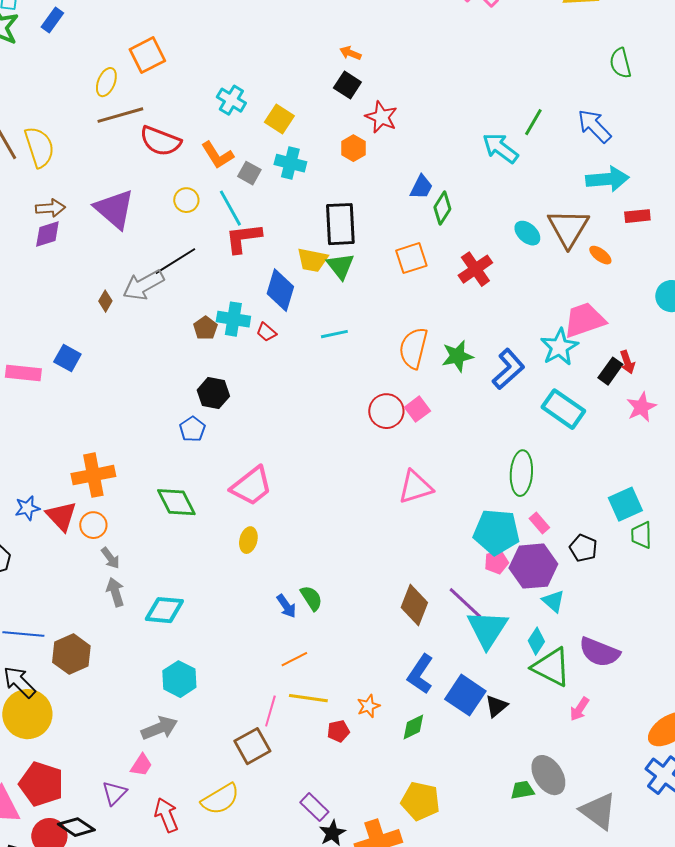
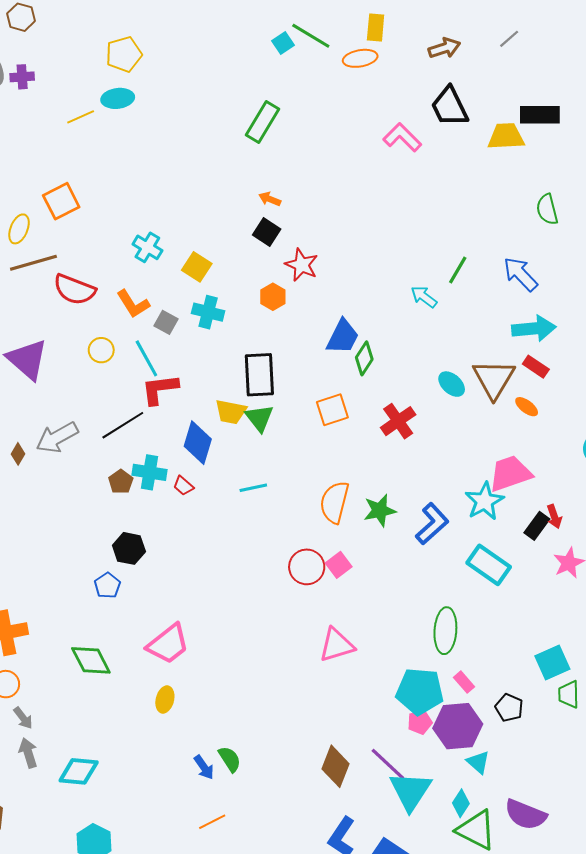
cyan arrow: (500, 148) -> (424, 297), size x0.7
blue trapezoid: (421, 187) -> (343, 337), size x1.4
red rectangle: (637, 216) -> (536, 367), moved, turned 40
black line: (175, 261) -> (123, 425), moved

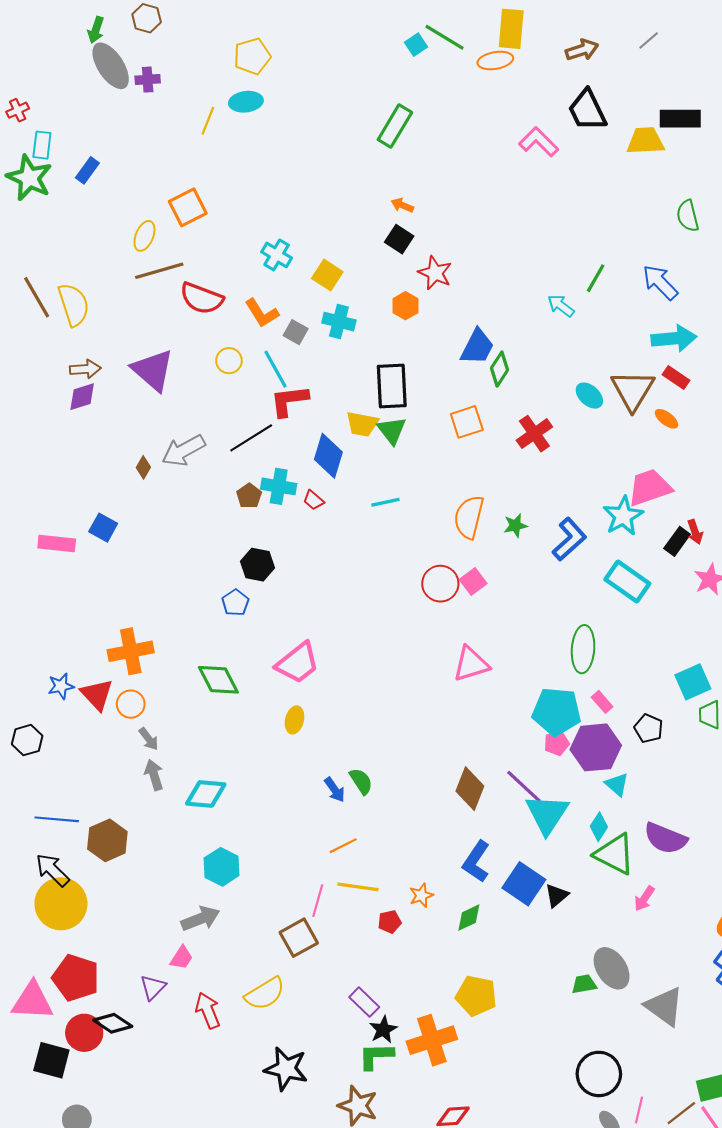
yellow rectangle: (376, 28) -> (511, 29), size x1.4
yellow line: (81, 117) -> (208, 121), turned -44
green star: (380, 510) -> (515, 526), size x0.7

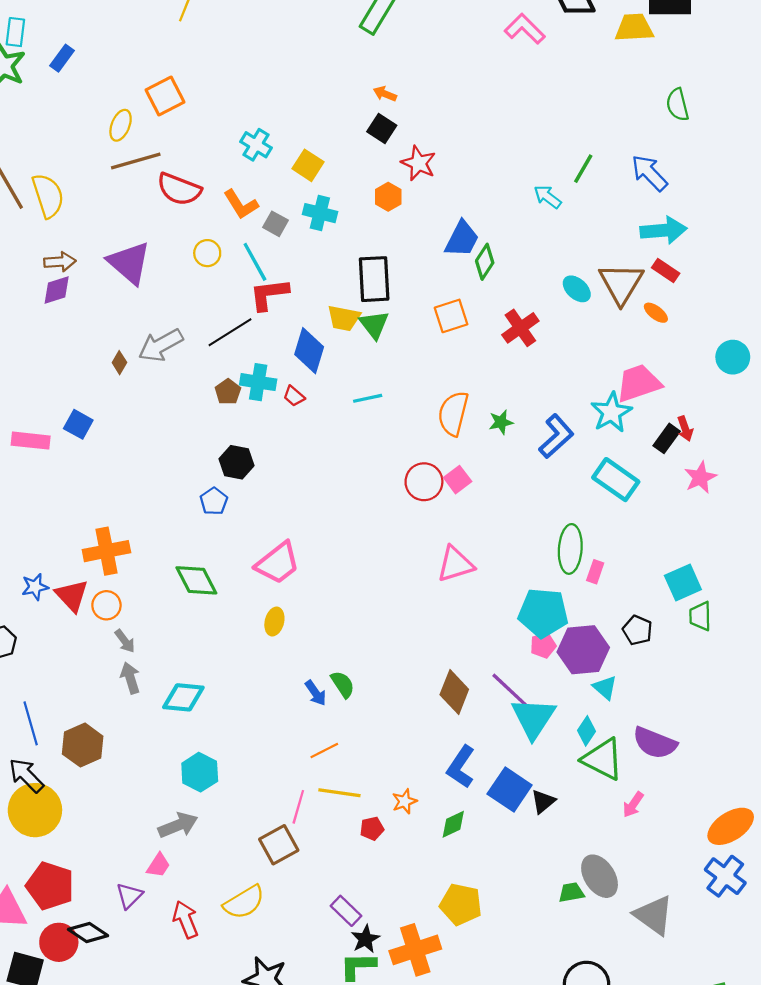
pink rectangle: (602, 702) -> (595, 572), moved, turned 60
blue line: (57, 819) -> (31, 723), turned 69

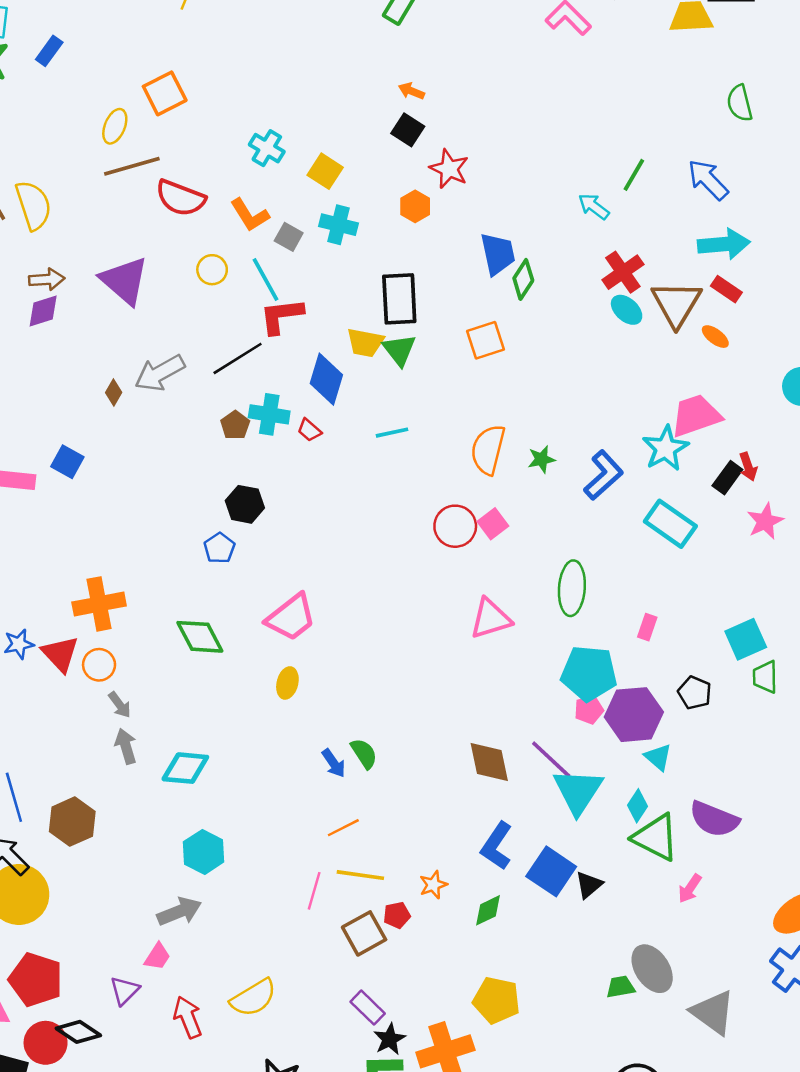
blue trapezoid: (462, 239) -> (498, 254), turned -39
red cross: (520, 328) -> (623, 272), moved
green ellipse: (570, 549) -> (572, 588), moved
brown diamond: (454, 692) -> (489, 762), turned -33
brown square: (279, 845) -> (364, 933), moved

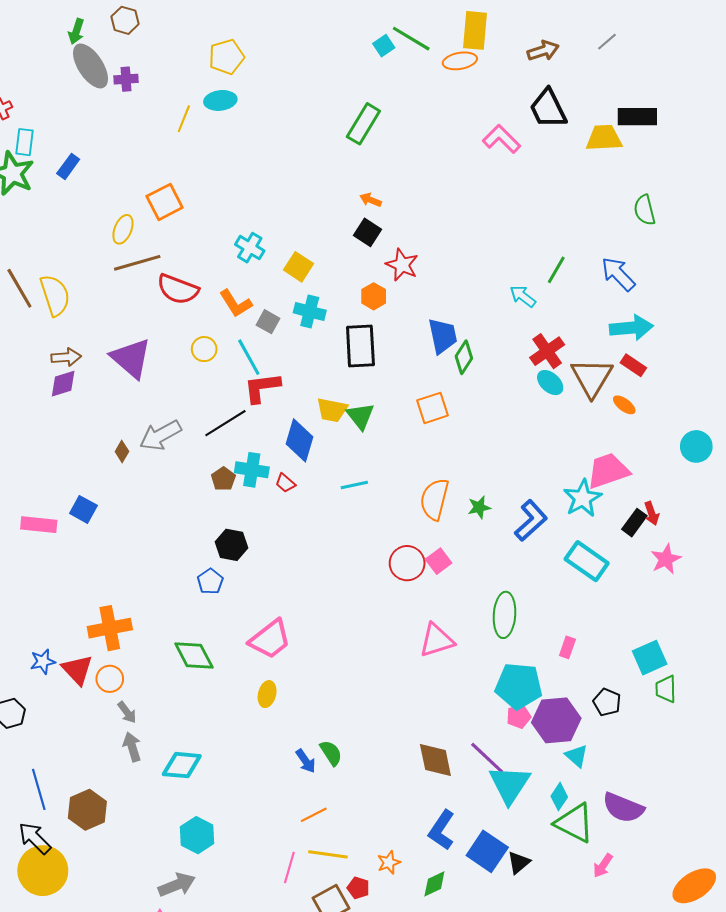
black rectangle: (399, 299) -> (360, 346), moved
red pentagon: (397, 915) -> (358, 888), turned 30

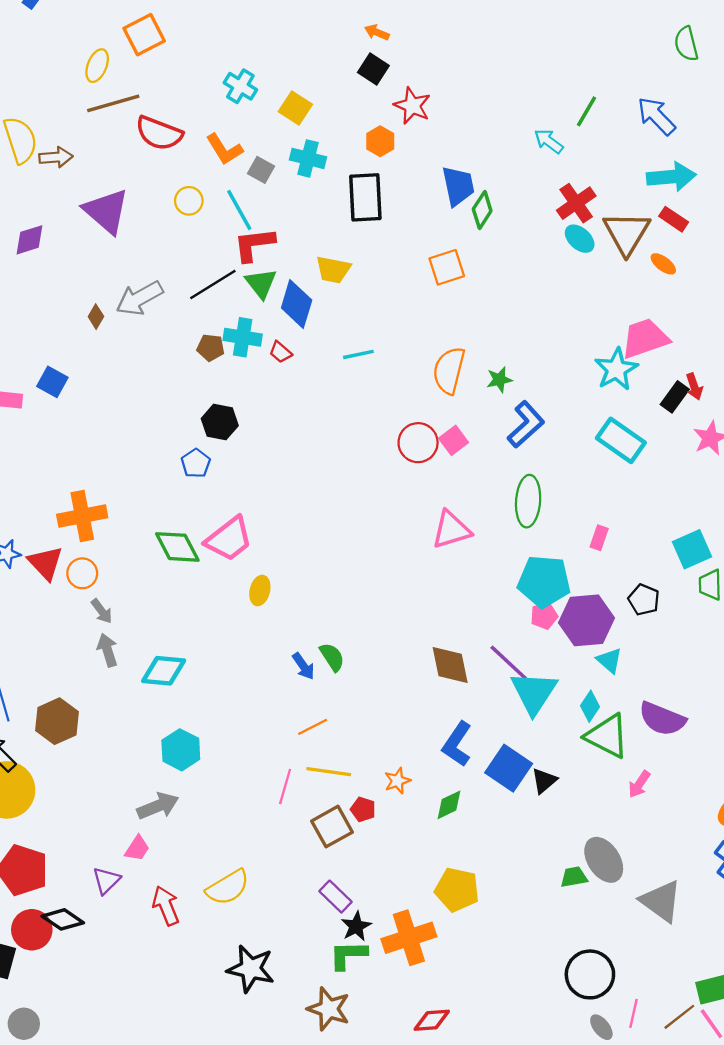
brown arrow: (66, 357) -> (56, 157), moved
green triangle: (360, 416) -> (261, 283), moved
brown pentagon: (223, 479) -> (211, 348), turned -30
blue L-shape: (531, 521) -> (526, 424), moved
pink trapezoid: (270, 639) -> (229, 539), moved

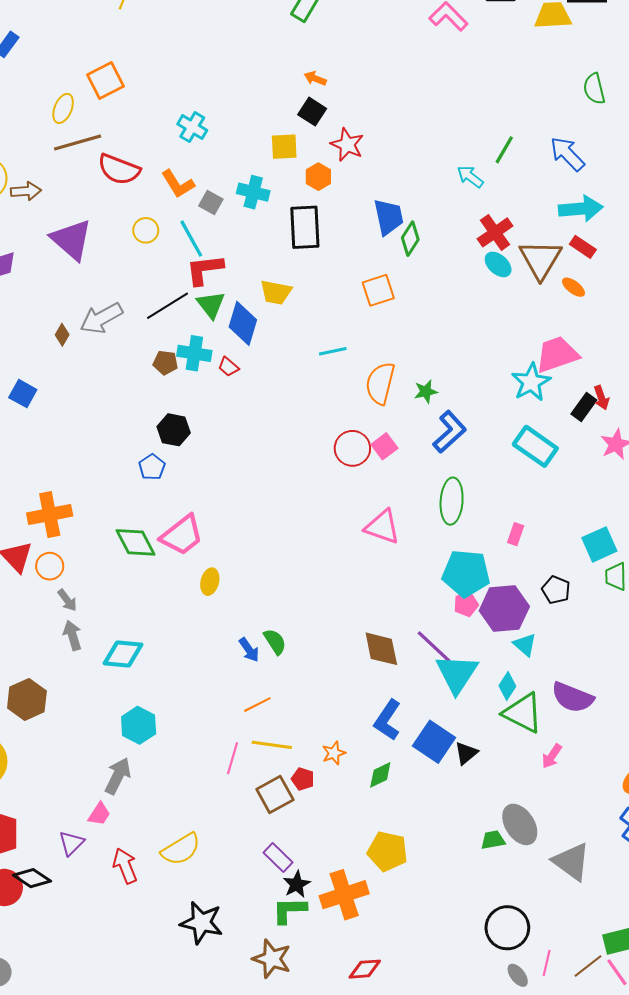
yellow square: (295, 108) -> (284, 147), moved, turned -36
cyan line: (358, 354) -> (333, 351), moved
pink triangle: (451, 530) -> (382, 527), turned 36
gray arrow: (158, 806) -> (118, 776), turned -42

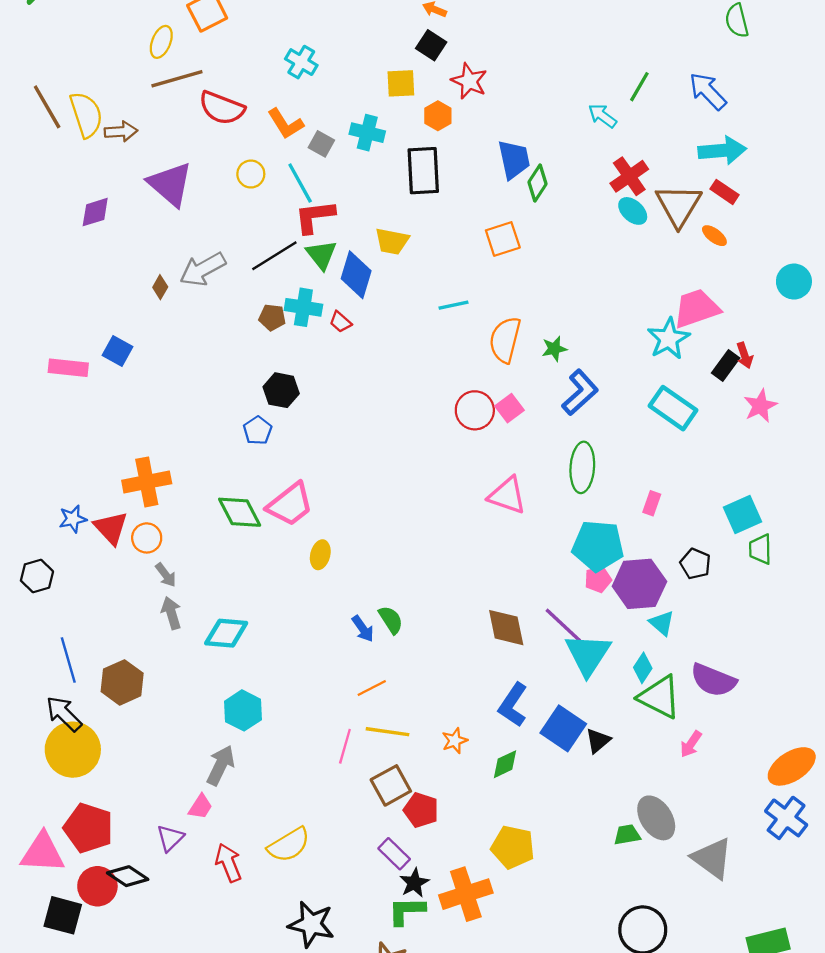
red pentagon: (303, 779) -> (421, 810), moved, size x1.4

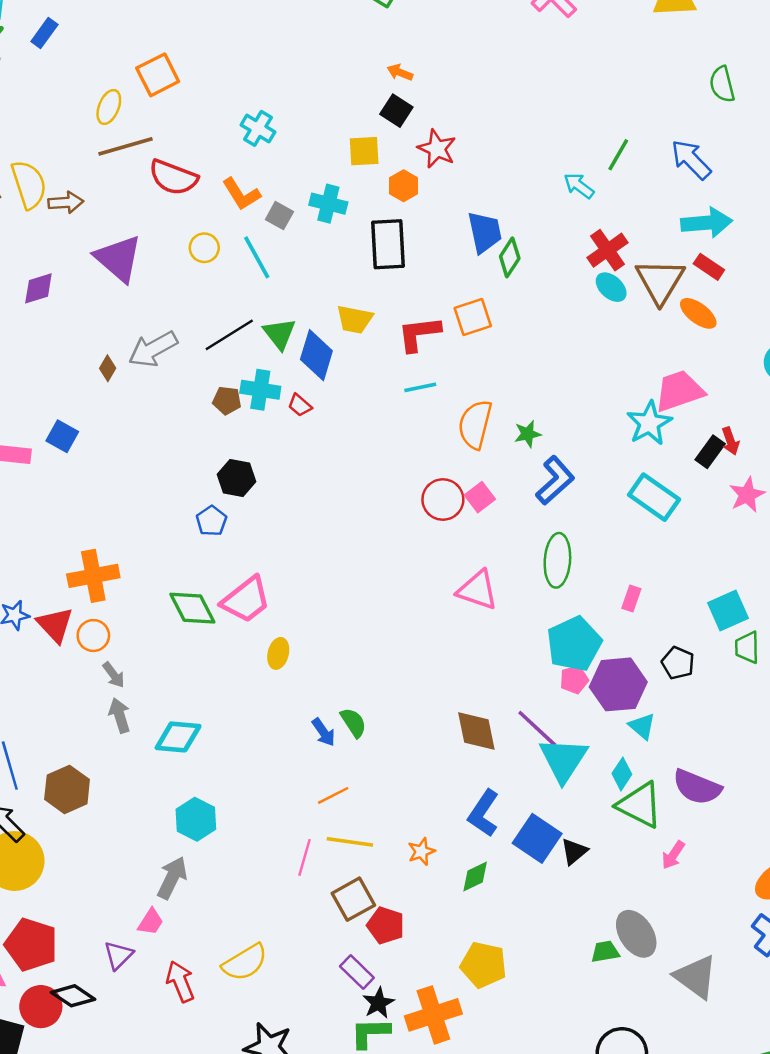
red L-shape: (315, 217) -> (419, 334), moved
orange ellipse: (714, 236) -> (698, 313), size x1.4
cyan pentagon: (598, 546) -> (574, 644), turned -30

